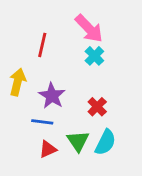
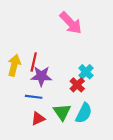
red line: (42, 45) -> (34, 62), moved
cyan cross: (94, 56) -> (86, 72), moved
purple star: (52, 96) -> (41, 76), turned -30

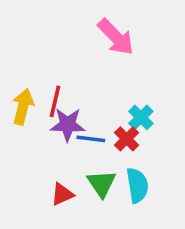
blue line: (34, 97) -> (91, 139), moved
cyan semicircle: (84, 113) -> (137, 185), turned -36

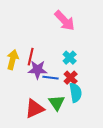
cyan cross: (141, 117) -> (70, 58), moved
cyan semicircle: (137, 185) -> (76, 93), moved
red triangle: (62, 194) -> (35, 109), size x1.5

